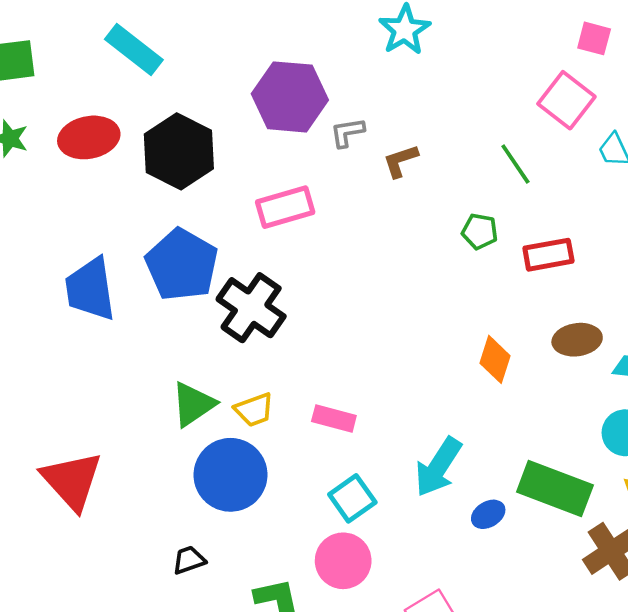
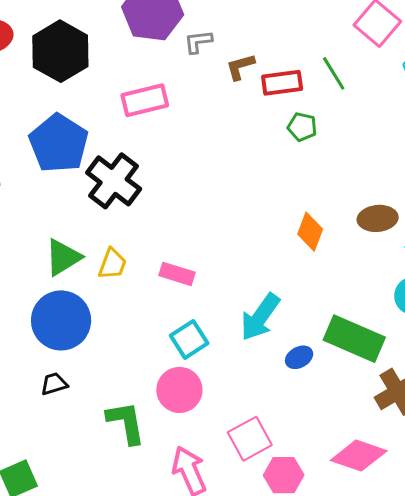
red rectangle: (548, 255) -> (282, 83), moved
yellow trapezoid: (254, 410) -> (112, 264), turned -52
blue circle: (230, 475) -> (61, 320), moved

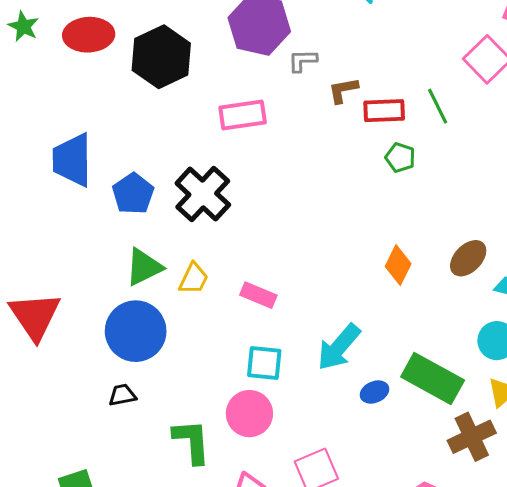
blue pentagon: (59, 143) -> (133, 194), moved, size x0.7
brown ellipse: (378, 218) -> (468, 258), turned -45
cyan square: (189, 339) -> (264, 363), turned 33

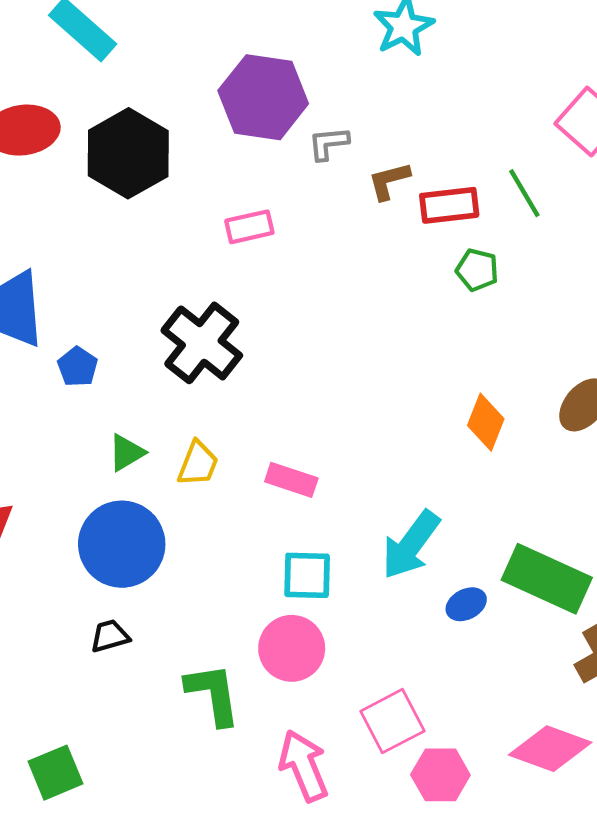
pink rectangle: (243, 115) -> (249, 227), size x0.7
blue pentagon: (133, 194) -> (78, 367), moved, size x0.7
green triangle: (144, 267) -> (126, 453), size x0.7

